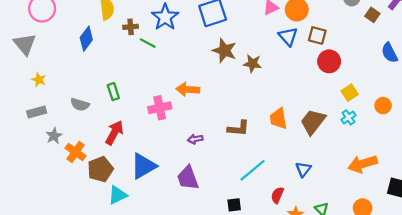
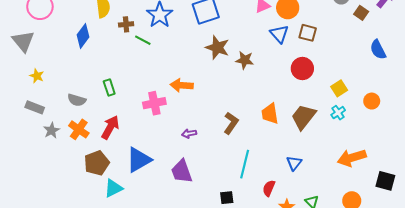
red circle: (329, 61) -> (302, 69), moved
gray rectangle: (37, 112) -> (35, 107), turned 36
brown L-shape: (238, 128) -> (231, 123), turned -60
orange cross: (76, 152) -> (79, 129), moved
cyan line: (252, 170) -> (245, 164), turned -36

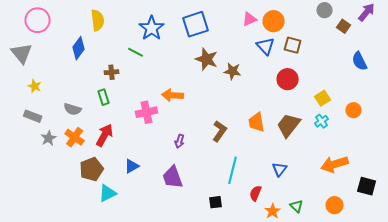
brown cross: (126, 24) -> (112, 72), moved
purple arrow: (189, 134) -> (180, 141), turned -64
blue triangle: (139, 160) -> (132, 166), size x0.6

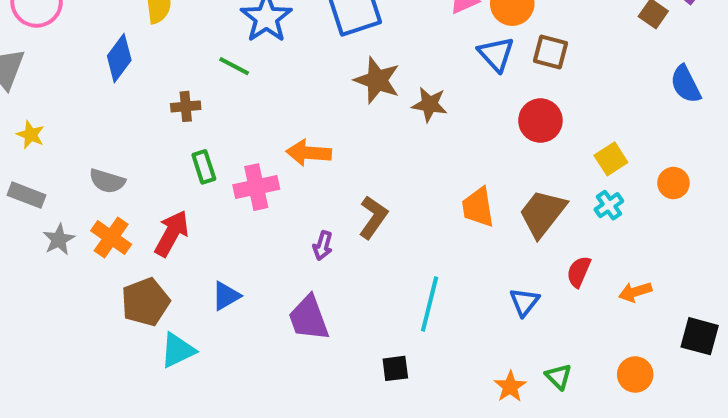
green rectangle: (104, 97) -> (204, 167), moved
brown L-shape: (220, 131) -> (373, 217), moved
orange arrow: (335, 164) -> (635, 292), size x0.6
red semicircle: (256, 193) -> (579, 272), moved

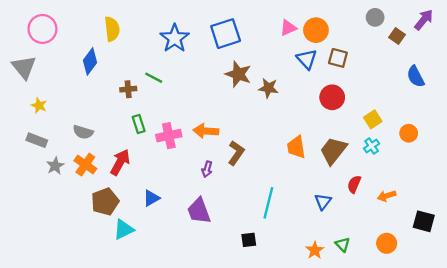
green line: (234, 66) -> (154, 78), moved
orange arrow: (309, 153) -> (206, 131), moved

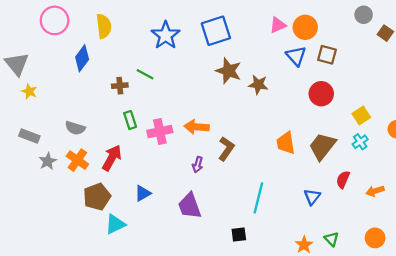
pink circle: (42, 29) -> (55, 20), moved
yellow star: (39, 105) -> (29, 91), moved

